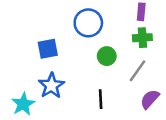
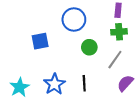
blue star: (51, 86) -> (54, 84), moved

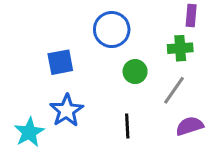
purple rectangle: (118, 10) -> (191, 15), moved
purple semicircle: (125, 83) -> (190, 126), turned 30
blue star: (54, 84) -> (67, 110), moved

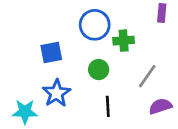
green cross: (180, 48) -> (124, 41), moved
green circle: (135, 72) -> (99, 70), moved
cyan star: (29, 132) -> (25, 112), turned 30

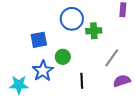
green circle: (99, 70) -> (63, 57), moved

